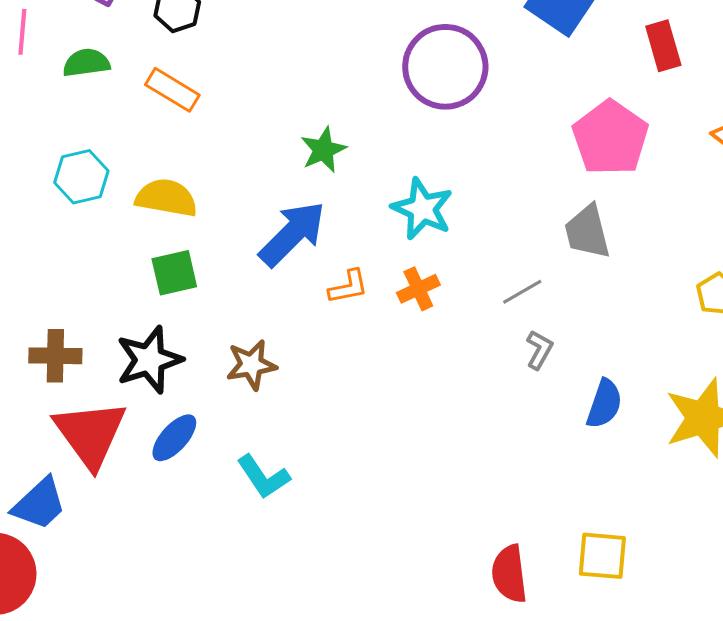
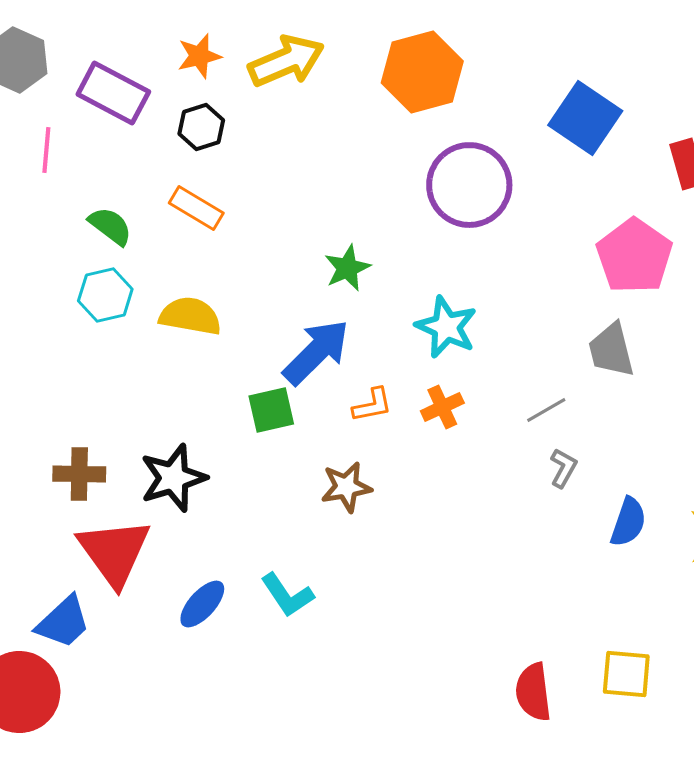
green semicircle: (86, 63) -> (110, 226), moved, turned 45
green square: (174, 273) -> (271, 410), moved
brown star: (251, 365) -> (346, 487), moved
blue ellipse: (174, 438) -> (202, 604), moved

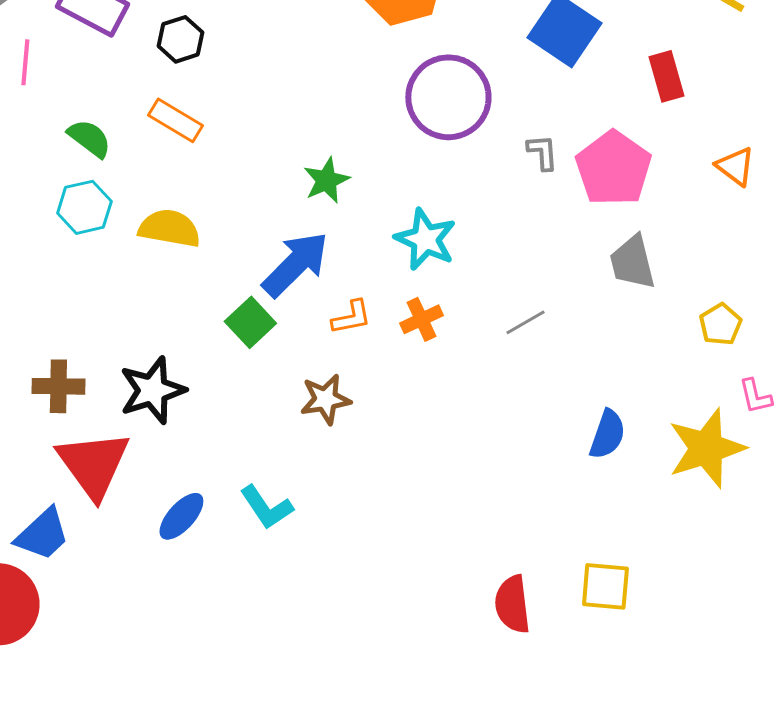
gray trapezoid: (611, 350) -> (632, 262), moved
green square: (271, 410) -> (250, 322), turned -30
gray L-shape: (563, 468) -> (542, 152), moved, turned -33

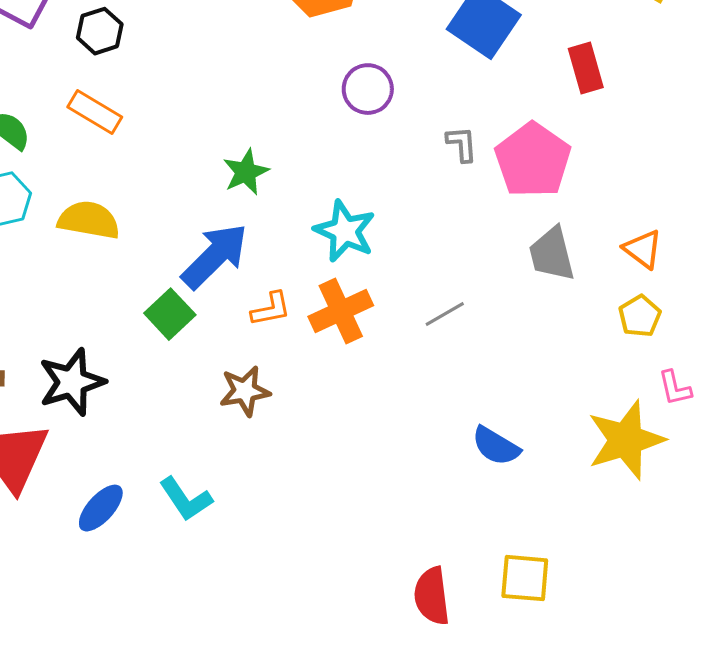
purple circle: (448, 97) -> (368, 89), size x0.6
orange triangle: (735, 166) -> (643, 249), moved
orange cross: (421, 319) -> (341, 311), size x1.5
blue semicircle: (607, 434) -> (496, 446), moved, turned 102

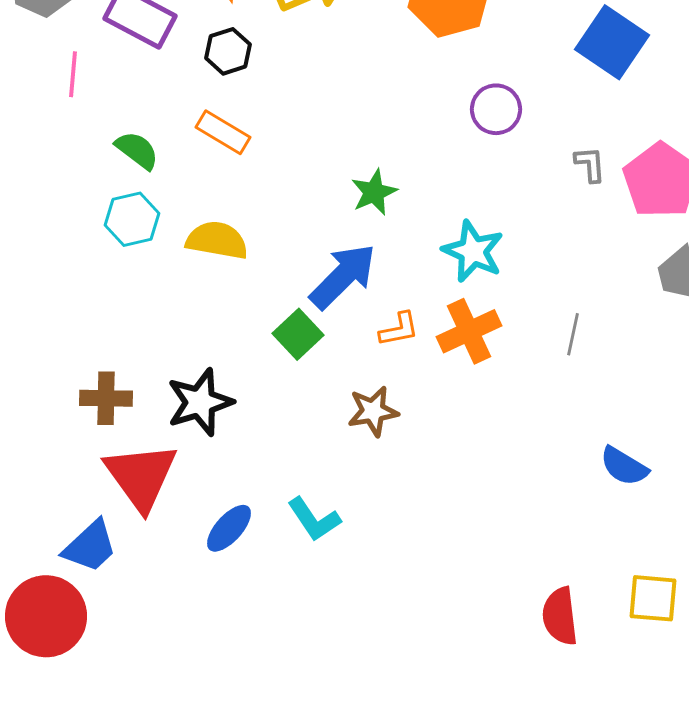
gray line: (445, 314) -> (573, 334), turned -48

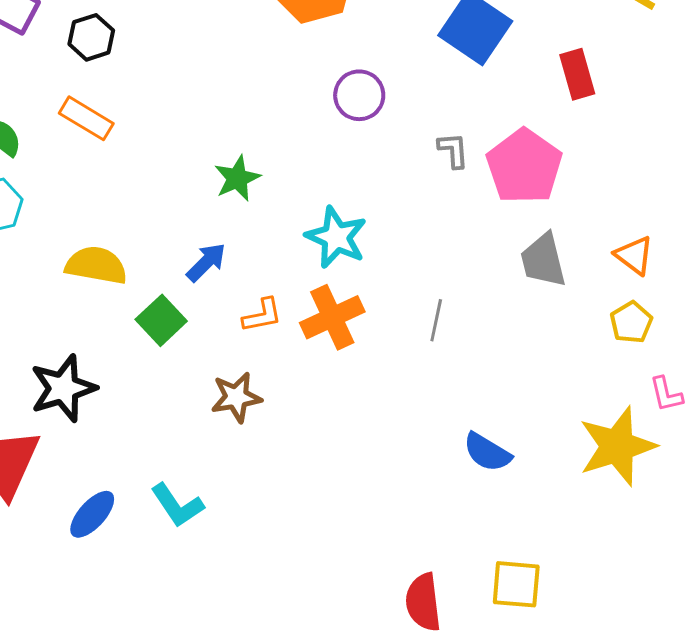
yellow semicircle: (217, 240) -> (96, 265), moved
blue arrow: (343, 276) -> (206, 262), size x0.6

